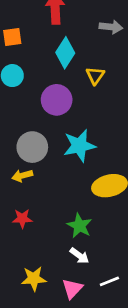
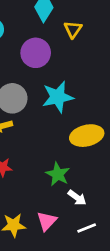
white arrow: (79, 256) -> (77, 198), moved
pink triangle: (72, 289) -> (47, 221), moved

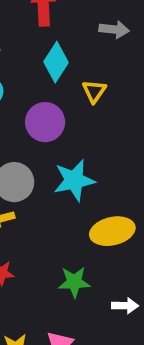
green star: (58, 174) -> (74, 282), turned -30
white arrow: (77, 198) -> (125, 306), moved, turned -36

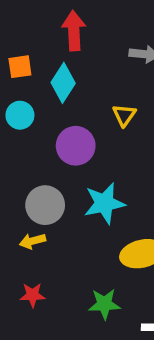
cyan diamond: (56, 62) -> (63, 83), moved

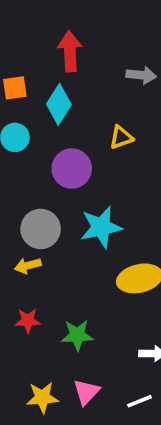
yellow triangle: (124, 115) -> (121, 137), turned 35
green star: (104, 304) -> (77, 335), moved

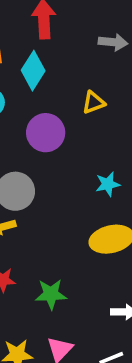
cyan star: (101, 227) -> (108, 184), moved, size x0.6

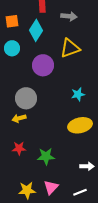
gray arrow: (113, 42) -> (69, 16), moved
yellow triangle: (94, 102) -> (70, 48), size x1.5

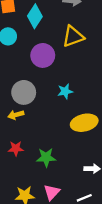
cyan star: (78, 94) -> (65, 91), moved

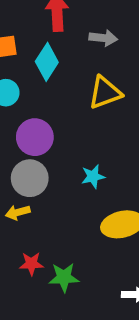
purple circle: (43, 55) -> (35, 137), moved
red star: (16, 148) -> (31, 264), moved

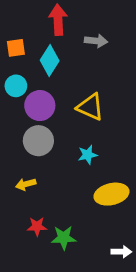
yellow triangle: (105, 93) -> (90, 107), moved, turned 44
purple circle: (35, 137) -> (40, 106), moved
gray circle: (30, 178) -> (38, 141), moved

